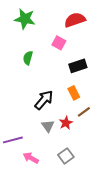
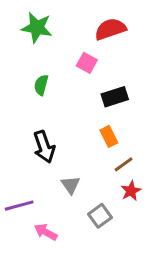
black arrow: (44, 100) -> (44, 147), moved, turned 120
red star: (66, 123) -> (131, 191), moved
gray square: (66, 156) -> (100, 216), moved

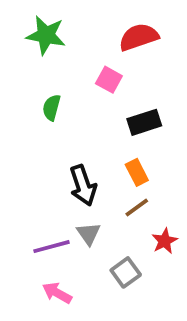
black arrow: (44, 147) -> (83, 185), moved
brown line: (124, 164) -> (137, 208), moved
purple line: (19, 206) -> (52, 247), moved

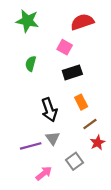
black rectangle: (144, 122) -> (72, 72), moved
brown line: (137, 208) -> (90, 124), moved
pink arrow: (57, 293) -> (44, 173), moved, turned 112

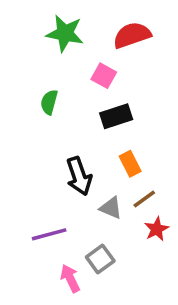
green star: (27, 21) -> (65, 33), moved
gray triangle: (53, 138) -> (111, 208), moved, turned -32
gray square: (75, 161) -> (100, 259), moved
pink arrow: (44, 173) -> (70, 278), turned -77

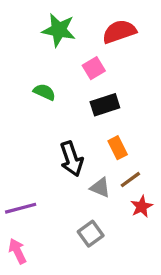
pink square: (104, 76) -> (94, 68), turned 30
green semicircle: (49, 102) -> (44, 92), turned 100
purple line: (49, 234) -> (21, 208), moved
pink arrow: (70, 278) -> (17, 251), moved

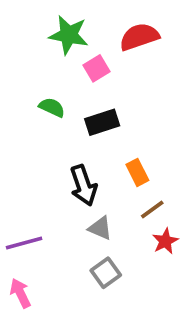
pink square: (94, 68) -> (97, 68), moved
black rectangle: (105, 105) -> (102, 122), moved
gray triangle: (100, 187) -> (100, 228), moved

